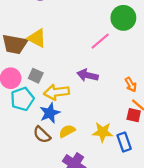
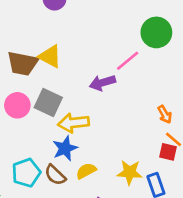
purple arrow: (88, 75) -> (102, 83), moved, turned -30
gray square: (36, 76) -> (48, 103), size x1.5
cyan pentagon: (22, 99) -> (26, 173), moved

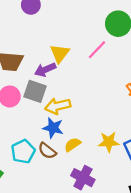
yellow triangle: (50, 56) -> (60, 53), moved, turned 45
purple arrow: (102, 83) -> (45, 70), moved
blue star: (65, 148) -> (53, 128), turned -30

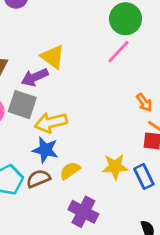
pink line: (97, 50) -> (118, 52), moved
yellow triangle: (60, 53) -> (53, 57), turned -30
brown semicircle: (47, 151) -> (38, 179), turned 120

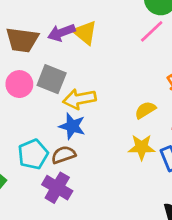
purple arrow: (35, 77) -> (61, 33), moved
yellow semicircle: (70, 171) -> (145, 110), moved
purple cross: (83, 212) -> (57, 188), moved

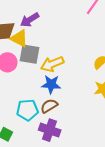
yellow triangle: (85, 33) -> (19, 38), moved
cyan pentagon: (33, 154) -> (27, 110), turned 30

